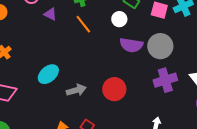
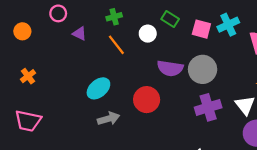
white circle: (119, 19) -> (148, 34), moved
cyan ellipse: (48, 74) -> (98, 88), moved
red circle: (114, 89) -> (147, 100), moved

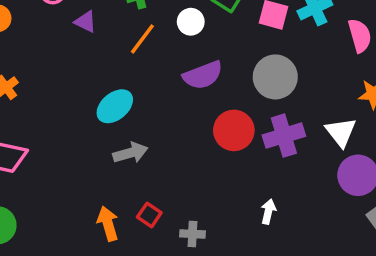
orange line: (116, 45) -> (142, 39), turned 75
purple semicircle: (170, 68) -> (203, 75), moved, turned -30
red circle: (147, 100) -> (234, 130), moved

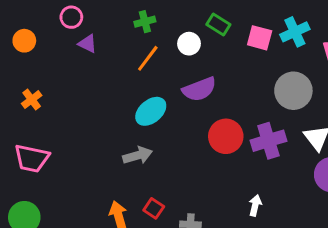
purple triangle: (85, 22) -> (88, 44), moved
gray circle: (275, 77) -> (293, 91), moved
cyan ellipse: (115, 106) -> (151, 111), moved

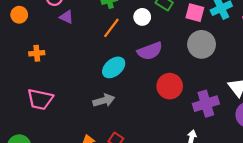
gray circle: (293, 91) -> (202, 44), moved
orange cross: (32, 100) -> (37, 53), moved, turned 32
purple cross: (268, 141) -> (206, 104), moved
pink trapezoid: (32, 158) -> (40, 99), moved

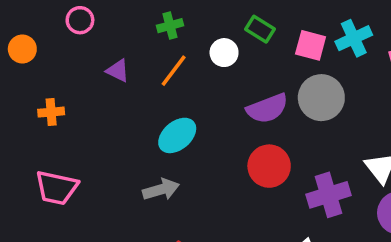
purple triangle: (66, 17) -> (118, 71), moved
purple semicircle: (150, 51) -> (267, 108), moved

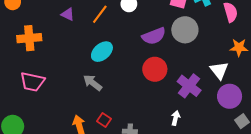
orange cross: (51, 112) -> (29, 38), size x1.6
gray arrow: (161, 189) -> (93, 83), turned -126
purple cross: (329, 195) -> (189, 86), turned -35

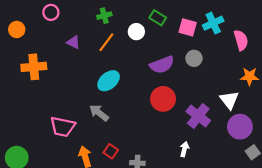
gray circle: (185, 30) -> (194, 58), size x0.6
pink trapezoid: (32, 82) -> (63, 127), moved

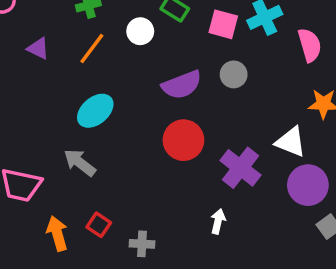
white triangle: (229, 100) -> (291, 142), turned -30

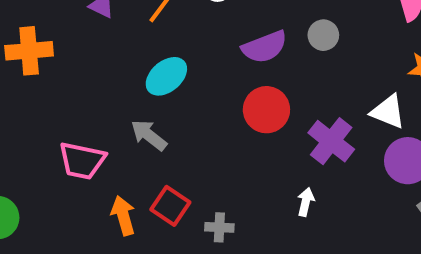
red square: (99, 225) -> (170, 206), size x1.4

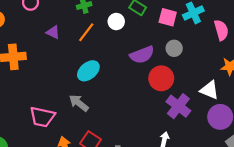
red circle: (266, 110) -> (161, 78), moved

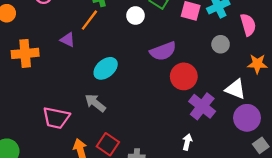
purple triangle: (53, 32) -> (68, 40), moved
orange line: (86, 32) -> (89, 20), moved
gray circle: (174, 48) -> (221, 44), moved

